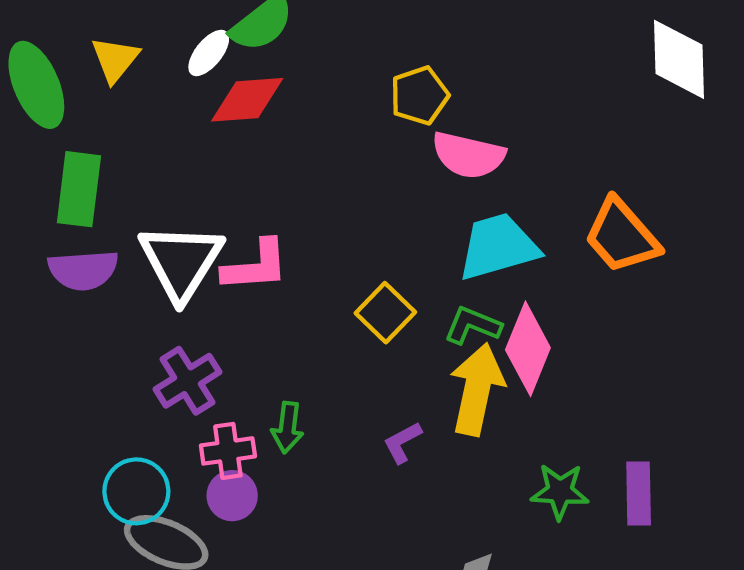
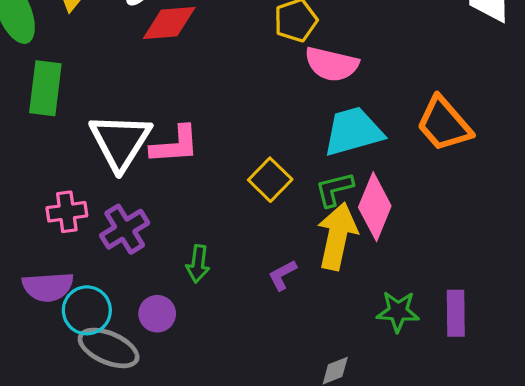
purple semicircle: (83, 270) -> (48, 287), moved
green L-shape: (473, 325) -> (334, 189), turned -36
pink cross: (228, 451) -> (67, 212), moved

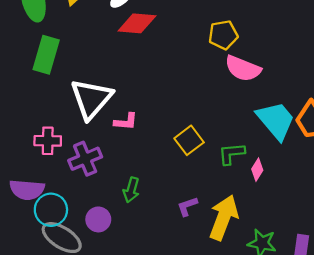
cyan trapezoid: (353, 132) -> (276, 120), moved, turned 57
pink L-shape: (175, 145) -> (126, 122), moved, size x0.7
pink diamond: (375, 207) -> (257, 170), size x0.5
yellow arrow: (337, 236) -> (224, 218), moved

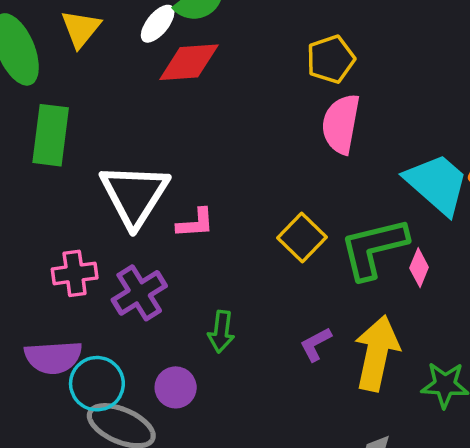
pink semicircle: (243, 68) -> (341, 124), moved, turned 87
green L-shape: (232, 154) -> (374, 248), size x1.6

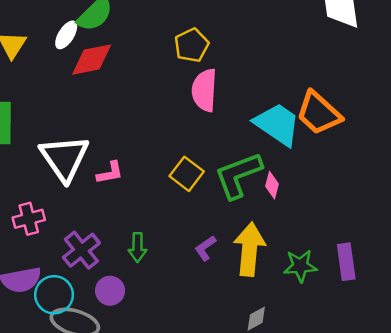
purple cross: (139, 293) -> (81, 250), moved

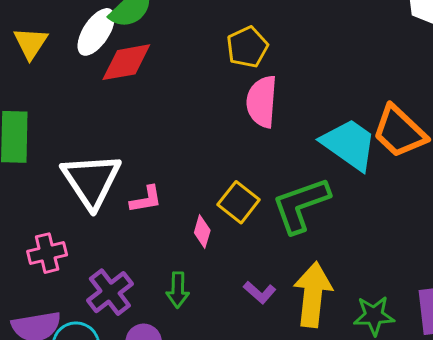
white ellipse: (66, 35) -> (96, 32), size x1.4
pink diamond: (272, 185) -> (202, 232), moved
purple L-shape: (205, 248) -> (260, 292), turned -105

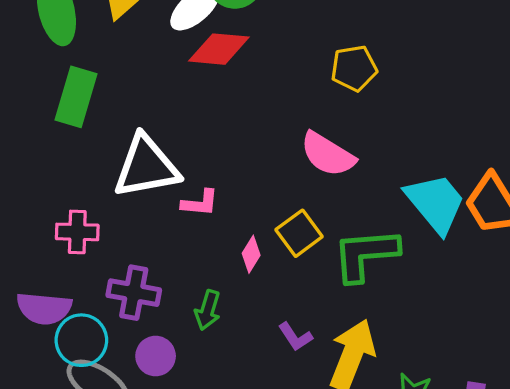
pink semicircle: (262, 102) -> (328, 154), moved, turned -78
white triangle: (91, 181) -> (146, 167), turned 38
purple cross: (110, 292) -> (134, 293), turned 33

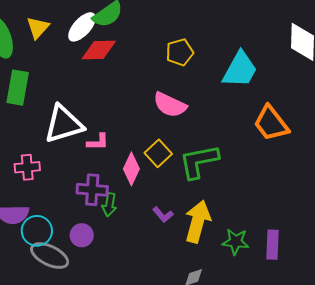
cyan trapezoid: (436, 203) -> (240, 70), moved, turned 75
pink diamond: (251, 254) -> (131, 169), size x1.5
purple cross: (134, 293) -> (92, 190), moved

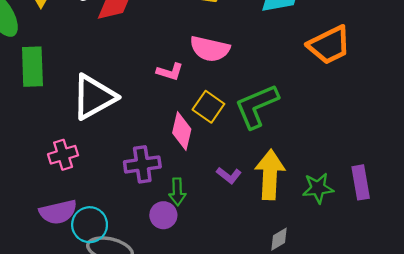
orange trapezoid: (271, 123) -> (329, 45), turned -66
pink L-shape: (98, 142) -> (170, 72), moved, turned 30
green arrow: (109, 205) -> (177, 192), moved
purple circle: (82, 235) -> (163, 215), moved

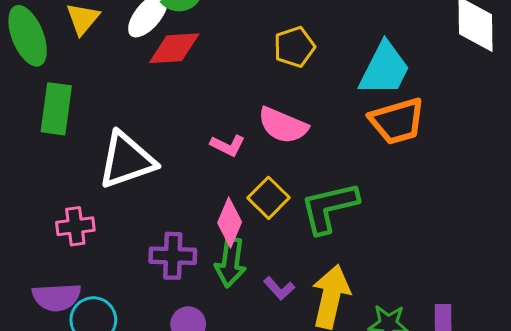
orange trapezoid: (329, 45) -> (397, 121), moved
green arrow: (177, 192) -> (231, 263), moved, size x1.4

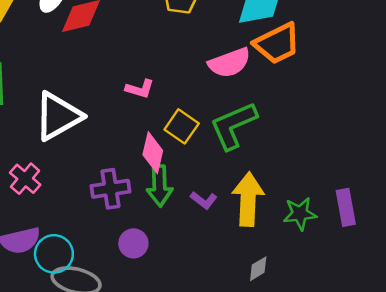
pink semicircle: (283, 125) -> (229, 63), moved, turned -33
pink cross: (75, 226) -> (25, 179), turned -32

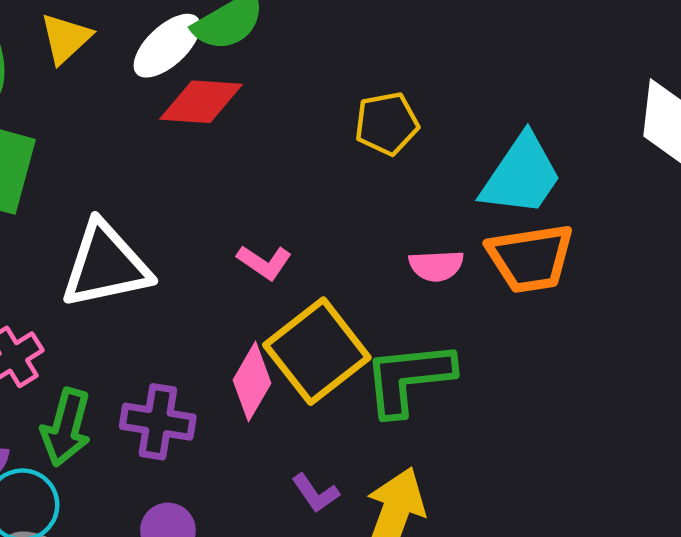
pink semicircle: (229, 63) -> (436, 266), size x0.7
yellow square: (182, 126) -> (317, 351), size x1.6
green arrow: (160, 186) -> (66, 427), moved

